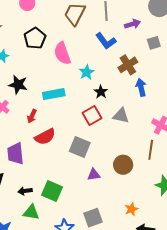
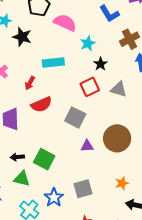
pink semicircle: (62, 53) -> (65, 23), turned 130
black star: (18, 85) -> (22, 37), moved
brown circle: (123, 165) -> (117, 138), size x1.4

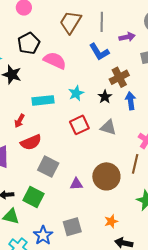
cyan star: (88, 43) -> (76, 93), moved
black star: (100, 64) -> (105, 97), moved
gray square: (75, 117) -> (48, 167), moved

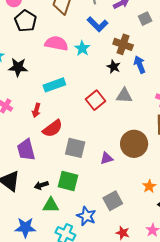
black pentagon: (29, 43) -> (25, 21), moved
brown cross: (119, 77) -> (123, 44), turned -30
cyan star: (76, 93) -> (82, 48), moved

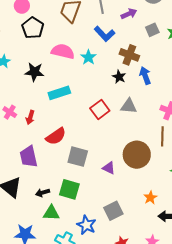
black star: (18, 67) -> (34, 72), moved
red arrow: (36, 110) -> (30, 117), moved
purple triangle: (107, 158) -> (109, 168), turned 40

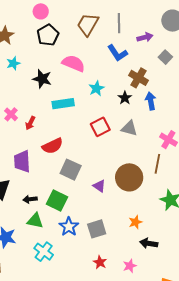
gray square: (152, 30) -> (165, 57), turned -32
cyan star: (88, 57) -> (96, 88), moved
blue star: (86, 225) -> (69, 227), moved

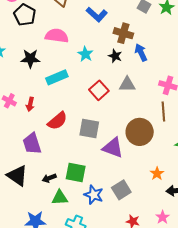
gray square: (71, 170) -> (89, 128), moved
purple triangle: (99, 186) -> (113, 148), size x1.6

